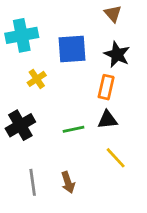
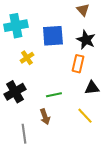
black triangle: (107, 120) -> (92, 88), moved
brown arrow: (68, 182) -> (45, 117), moved

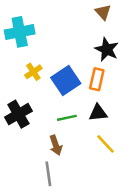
blue square: (53, 36) -> (66, 80), moved, turned -30
black triangle: (92, 88) -> (98, 113), moved
gray line: (24, 134) -> (48, 174), moved

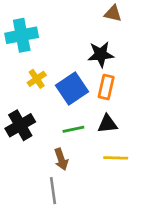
brown triangle: (103, 12) -> (113, 13), turned -35
black star: (107, 49) -> (101, 54), moved, turned -30
yellow line: (106, 144) -> (116, 158), turned -45

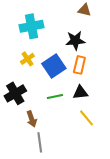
cyan cross: (22, 35) -> (32, 26), moved
yellow line: (116, 158) -> (87, 118), turned 48
brown arrow: (61, 159) -> (32, 119), moved

